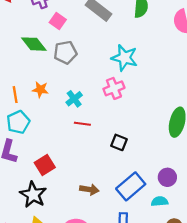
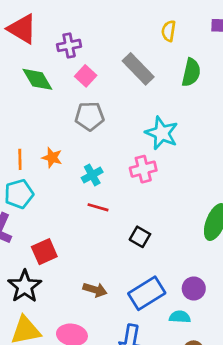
green diamond: (34, 44) -> (37, 79), moved

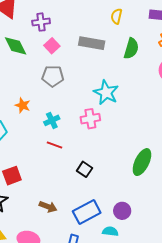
gray rectangle: (138, 69) -> (92, 43), turned -40

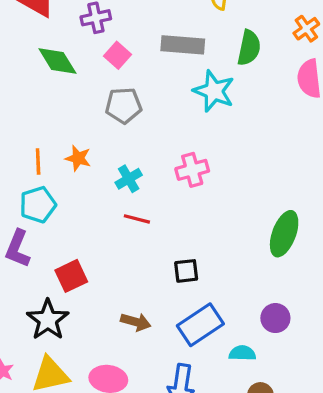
cyan star: (106, 93) -> (214, 91), moved
black square: (84, 169) -> (186, 271), moved, turned -35
purple circle: (122, 211) -> (275, 318), moved

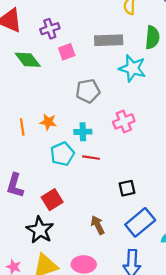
pink square: (117, 55) -> (67, 52), turned 35
gray pentagon: (124, 105) -> (88, 91), moved
cyan cross: (129, 179) -> (83, 132), turned 35
cyan pentagon: (38, 205) -> (62, 154), moved
brown arrow: (136, 322) -> (98, 225), turned -126

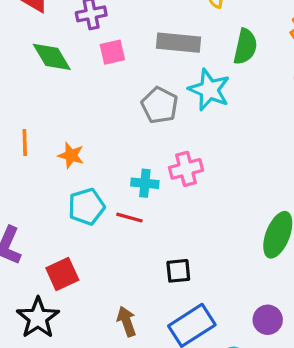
gray pentagon: (88, 91) -> (160, 105), moved, turned 30
orange line: (22, 127) -> (25, 143), moved
cyan cross: (83, 132) -> (145, 183), moved

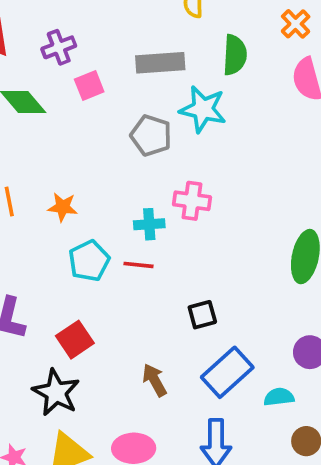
pink cross: (186, 169) -> (192, 201), turned 32

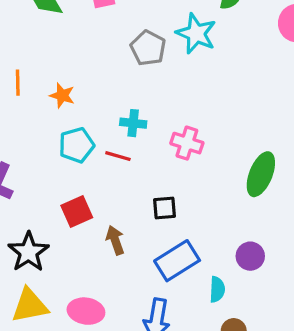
pink cross: (192, 201) -> (187, 143), moved
red square: (75, 340) -> (77, 212), moved
brown arrow: (155, 380) -> (115, 240), moved
cyan semicircle: (279, 397) -> (217, 289), turned 90

